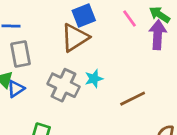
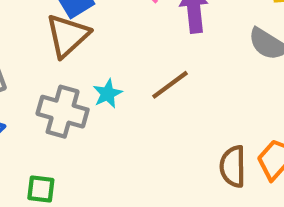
brown line: (133, 99) -> (170, 85), moved

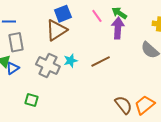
brown semicircle: (233, 166) -> (124, 105), turned 132

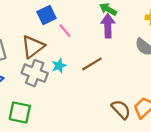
pink line: (97, 16) -> (65, 31), moved
brown triangle: (56, 30) -> (33, 47), moved
green square: (32, 100) -> (20, 112), size x1.5

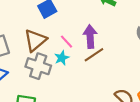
purple arrow: (108, 26) -> (90, 36), moved
pink line: (65, 31) -> (67, 42), moved

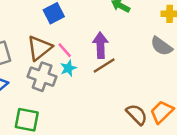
pink line: (67, 42) -> (65, 50), moved

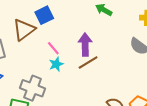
brown triangle: (40, 48) -> (24, 30), moved
gray cross: (42, 77) -> (33, 88), moved

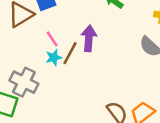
brown line: (88, 63) -> (70, 53), moved, turned -36

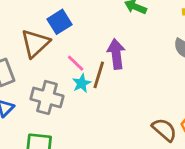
gray cross: (24, 82) -> (47, 97), moved

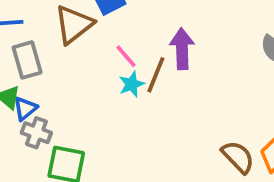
gray cross: (47, 97) -> (36, 133), moved, size x0.7

